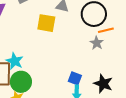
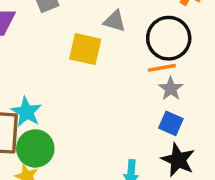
orange line: (106, 30) -> (162, 68), moved
blue square: (75, 78) -> (171, 123), moved

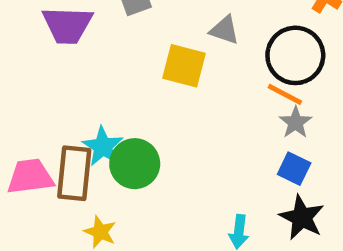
orange line: (162, 68) -> (285, 94), turned 36
green circle: (35, 148) -> (135, 164), moved

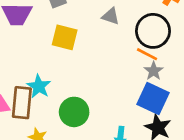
yellow square: (184, 66) -> (65, 37), moved
green circle: (135, 164) -> (74, 112), moved
blue square: (294, 169) -> (153, 98), size x1.6

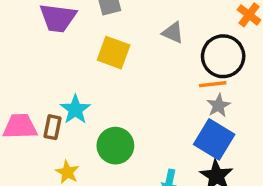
orange line: (147, 54) -> (213, 84), turned -40
brown rectangle: (22, 103) -> (52, 127), size x0.6

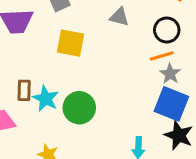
black circle: (223, 56) -> (167, 30), size x0.7
brown rectangle: (52, 127) -> (24, 90), moved
green circle: (115, 146) -> (79, 108), moved

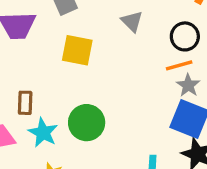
gray triangle: (119, 17) -> (132, 21), turned 30
cyan star: (46, 99) -> (43, 133), moved

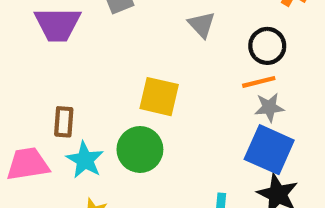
yellow square: (77, 50) -> (159, 97), moved
gray star: (188, 85) -> (269, 107), turned 30

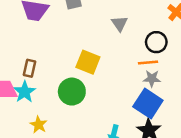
cyan star: (85, 160) -> (25, 92), moved

